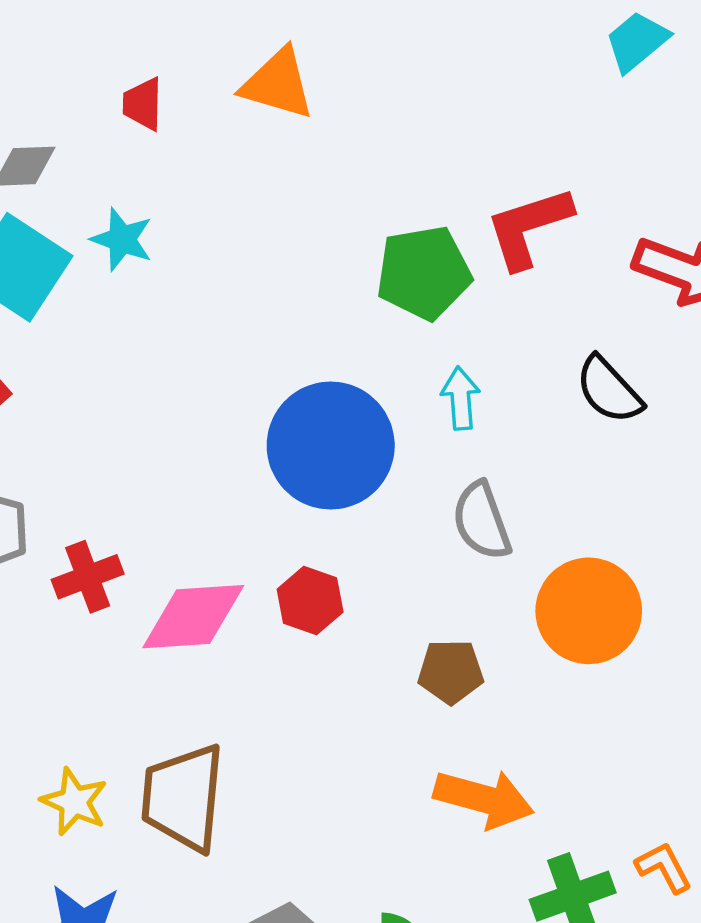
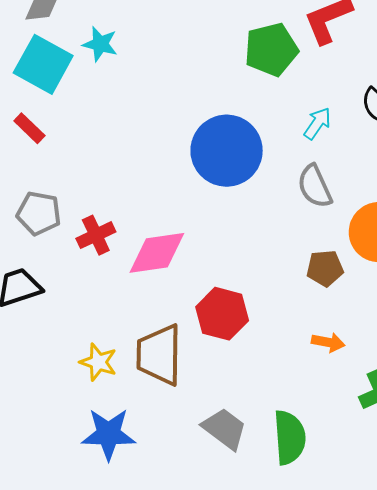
cyan arrow: (461, 398) -> (317, 123), moved, turned 44
red hexagon: (310, 601) -> (222, 314), moved, size x1.4
brown pentagon: (451, 672) -> (325, 268), moved
orange arrow: (484, 799) -> (328, 342), size x0.6

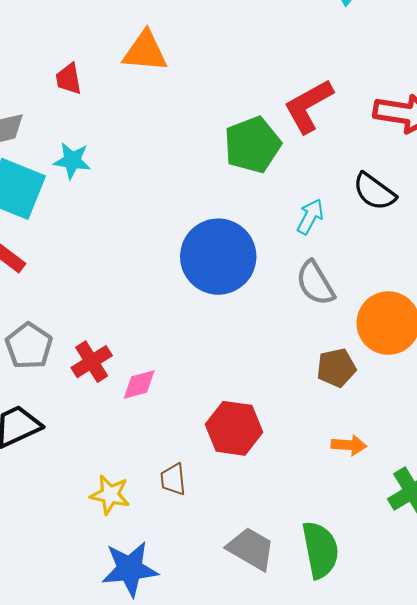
gray pentagon: (39, 213) -> (29, 346), turned 30
pink diamond: (157, 253) -> (139, 385), moved, size x0.6
brown trapezoid: (159, 355) -> (173, 479), size x0.5

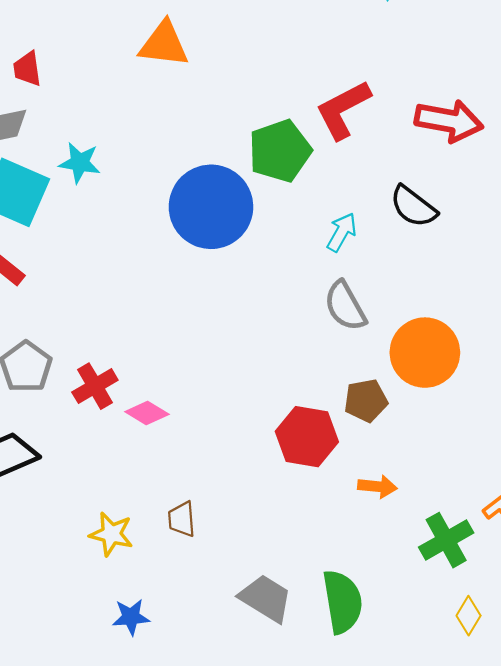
red trapezoid: (69, 79) -> (27, 69), moved
blue circle: (218, 257) -> (211, 207), moved
pink diamond: (139, 385) -> (147, 413), turned 45
red hexagon: (234, 428) -> (307, 437), moved
blue star: (130, 569) -> (131, 617), size x0.6

